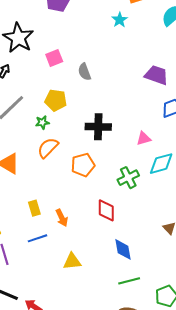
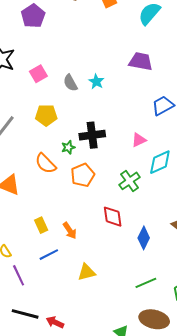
cyan star: (120, 20) -> (96, 82), moved
purple trapezoid: (156, 75) -> (141, 61), moved
green star: (42, 122) -> (68, 147), moved
orange semicircle: (48, 148) -> (46, 163), turned -80
blue diamond: (123, 249) -> (144, 238), moved, turned 45

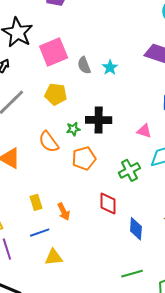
pink square: (38, 74) -> (54, 52), size x1.6
pink triangle: (139, 140) -> (144, 131), turned 35
blue diamond: (144, 238) -> (136, 229), turned -30
yellow triangle: (87, 272) -> (54, 257), moved

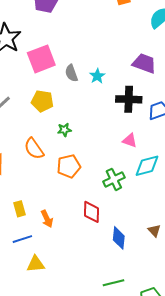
black cross: (99, 120) -> (129, 99), moved
green star: (73, 129) -> (64, 130), moved

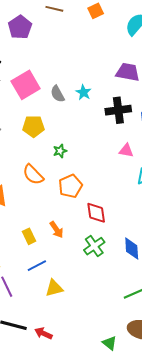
green cross: (114, 179) -> (94, 246), moved
red diamond: (92, 212) -> (96, 213), moved
orange arrow: (47, 219) -> (57, 230), moved

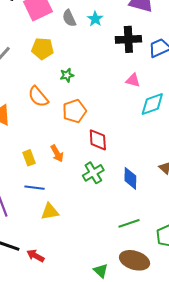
blue line: (37, 266) -> (34, 188), turned 30

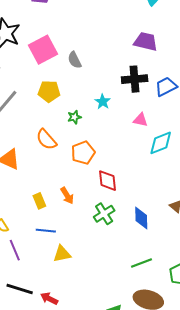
cyan star: (95, 19) -> (103, 102), moved

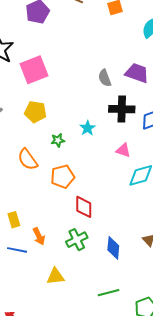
gray semicircle: (75, 60) -> (105, 78), moved
orange arrow: (67, 196) -> (39, 236), moved
yellow triangle: (62, 254) -> (55, 276), moved

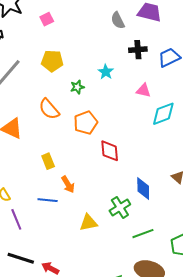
pink square: (34, 70) -> (47, 19), size x0.5
black cross: (122, 109) -> (138, 50), size x0.7
yellow rectangle: (14, 220) -> (48, 161), moved
green cross: (77, 240) -> (120, 207), moved

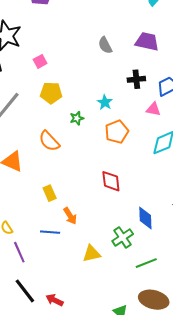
pink square: (47, 19) -> (40, 61), moved
gray semicircle: (118, 20) -> (105, 45), moved
pink triangle: (143, 90) -> (153, 109), moved
orange pentagon: (86, 123) -> (117, 132), moved
black line: (21, 258) -> (25, 291), turned 36

